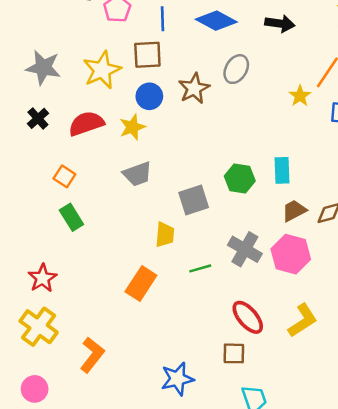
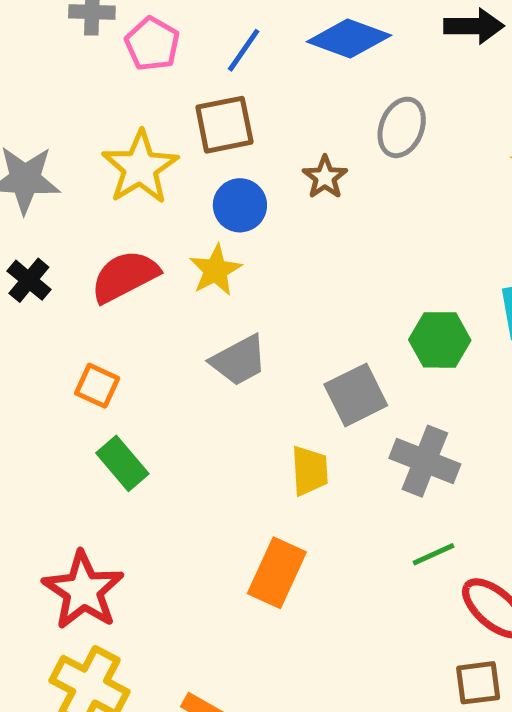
blue line: (163, 19) -> (244, 50), turned 45
brown star: (194, 88) -> (325, 177), size x0.7
gray cross: (245, 249) -> (425, 461), moved
green line: (200, 268) -> (434, 554), moved
red star: (42, 278) -> (83, 590), size x1.4

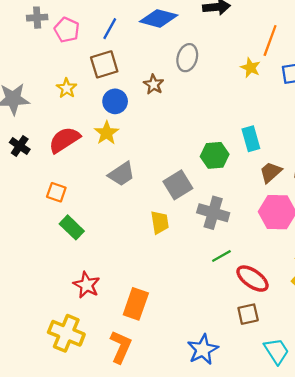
yellow star: (140, 167) -> (67, 88), size x0.6
orange rectangle: (277, 573) -> (136, 304), moved
red star: (83, 590) -> (87, 285), moved, size x0.7

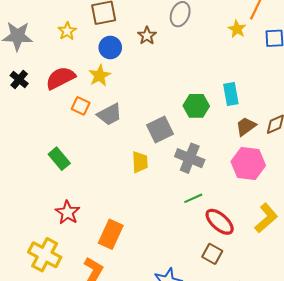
orange square: (56, 192) -> (81, 106), moved
brown square: (248, 314) -> (212, 254), turned 36

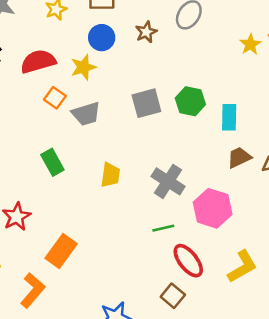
green hexagon: (196, 106) -> (190, 101), moved
gray square: (160, 130) -> (146, 103), moved
green rectangle: (59, 159) -> (52, 162), moved
pink hexagon: (248, 163) -> (213, 208), moved

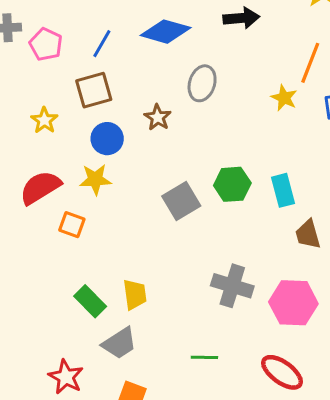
yellow star: (83, 67) -> (95, 179), turned 30
gray trapezoid: (86, 114) -> (119, 343), moved
brown trapezoid: (239, 157) -> (308, 234), turned -65
yellow trapezoid: (110, 175) -> (135, 294), moved
green line: (163, 228) -> (204, 357), moved, turned 30

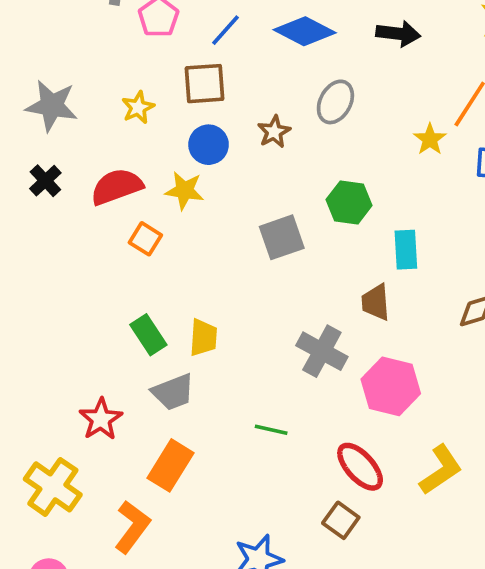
green hexagon: (232, 184) -> (349, 202), moved
brown trapezoid: (308, 234) -> (376, 302), moved

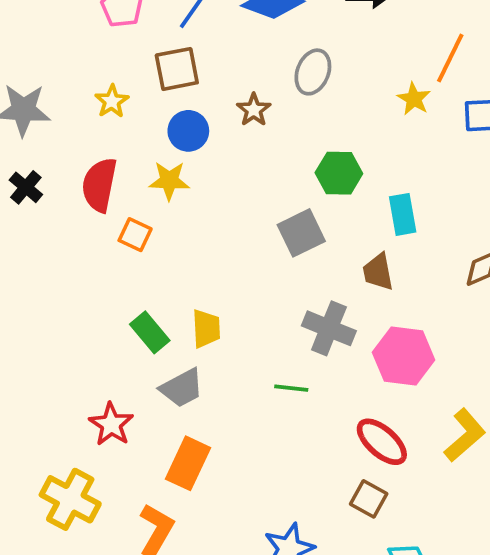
red semicircle: (117, 187) -> (99, 185), turned -52
gray square: (282, 237) -> (301, 233), moved
green line: (271, 430) -> (291, 388), moved

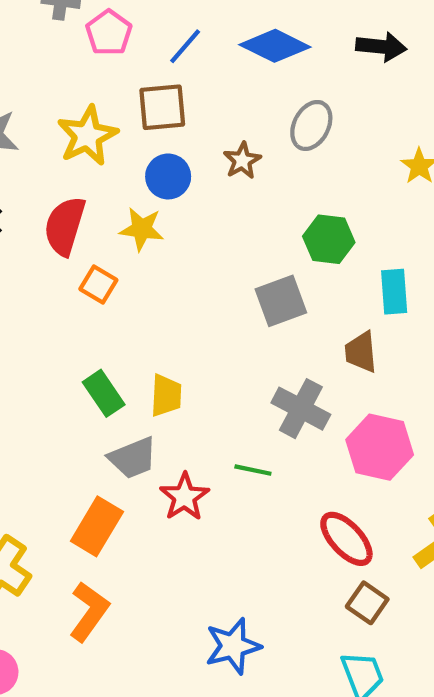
yellow star: (112, 101) -> (87, 136), size x1.6
red star: (111, 424) -> (184, 497), moved
orange rectangle: (188, 463) -> (97, 526), moved
brown square: (369, 499) -> (367, 603), moved

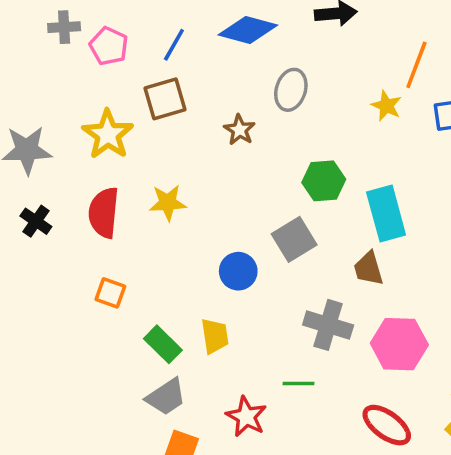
blue circle: (168, 176) -> (238, 271), moved
orange square: (98, 285) -> (110, 293), moved
cyan rectangle: (394, 292) -> (386, 213), size x1.4
gray trapezoid: (133, 458) -> (166, 397), moved

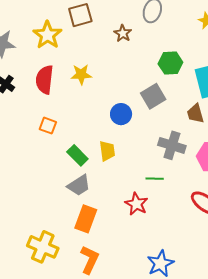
red star: (246, 417) -> (136, 204), moved

